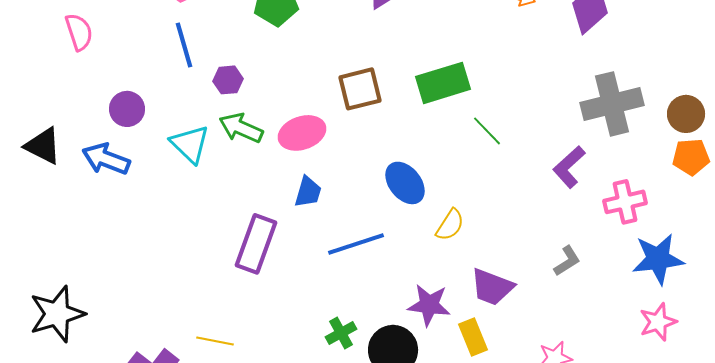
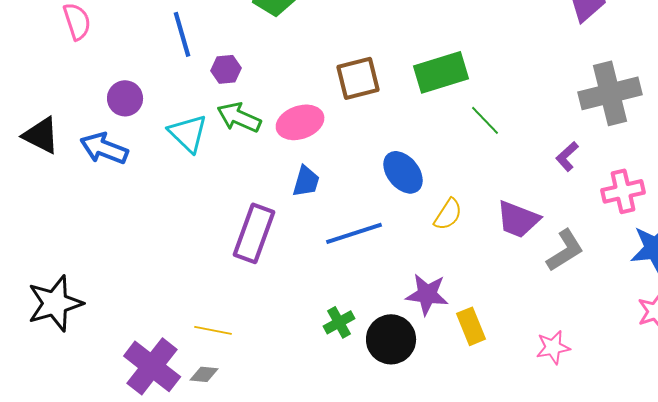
purple L-shape: (569, 167) -> (567, 156), size x0.7
gray L-shape: (567, 261) -> (565, 250), size x1.4
purple trapezoid: (492, 287) -> (518, 219), moved

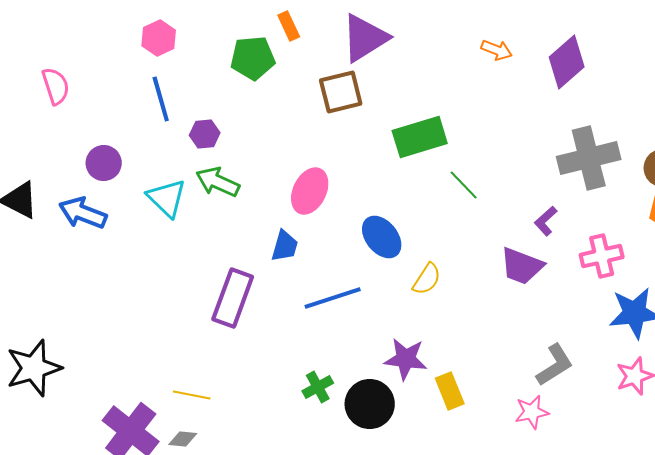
brown square: (358, 78) -> (341, 92), moved
pink ellipse: (300, 122) -> (310, 191), moved, turned -45
purple trapezoid: (518, 219) -> (522, 266), moved
gray L-shape: (565, 250) -> (555, 365), moved

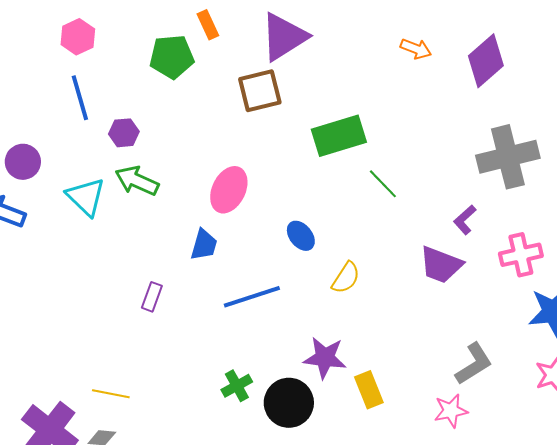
blue ellipse: (382, 237) -> (301, 236), size x0.7
purple rectangle: (233, 298) -> (152, 297), size x0.5

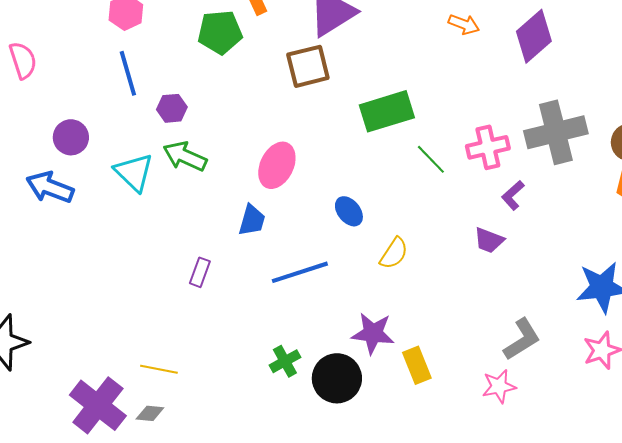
pink cross: (521, 255) -> (488, 147), moved
purple trapezoid: (441, 265) -> (489, 240), size x0.7

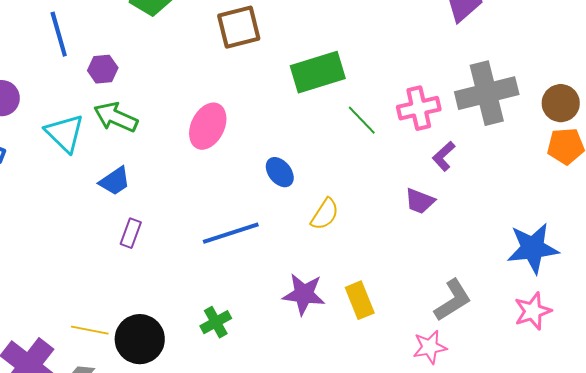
blue trapezoid: (252, 220) -> (115, 181), moved, turned 40
yellow rectangle: (417, 365) -> (360, 300), moved
black circle: (337, 378) -> (140, 339), moved

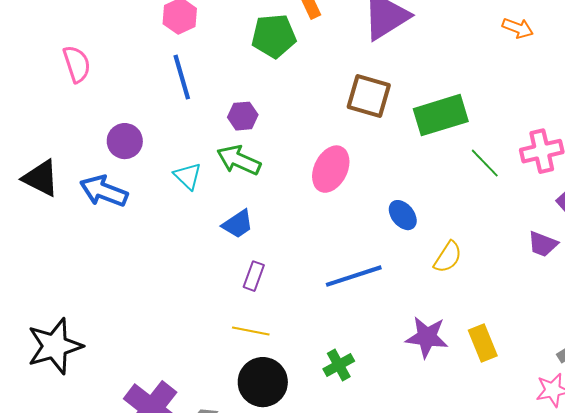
brown square: (239, 27) -> (369, 96), moved, turned 30
purple hexagon: (103, 69) -> (243, 116), moved
cyan triangle: (65, 133) -> (188, 176), size x0.7
yellow line: (90, 330) -> (251, 331), moved

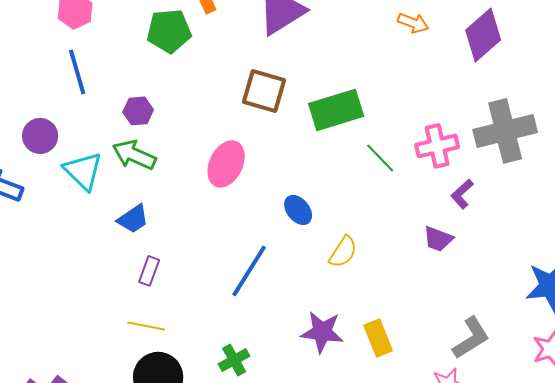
purple circle: (125, 141) -> (40, 136), moved
cyan triangle: (188, 176) -> (83, 171), size x1.4
blue line: (354, 276) -> (249, 271), turned -40

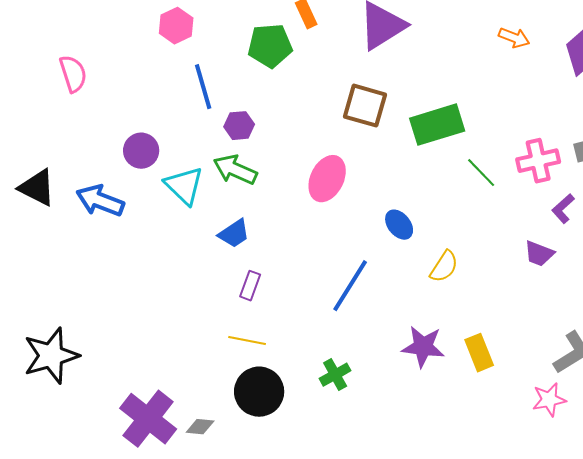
blue line: (77, 72) -> (203, 87), moved

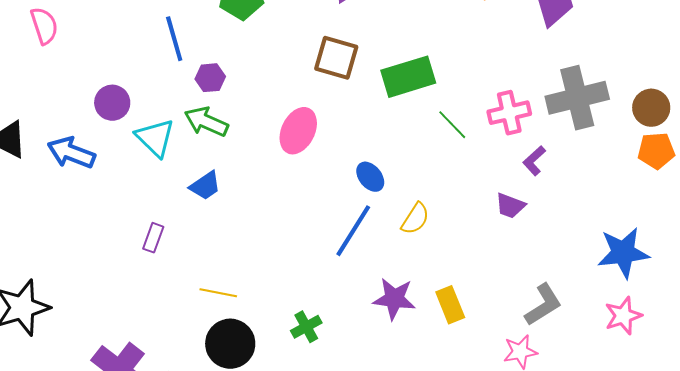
purple rectangle: (250, 286) -> (153, 238), moved
blue line: (350, 286) -> (353, 231), moved

